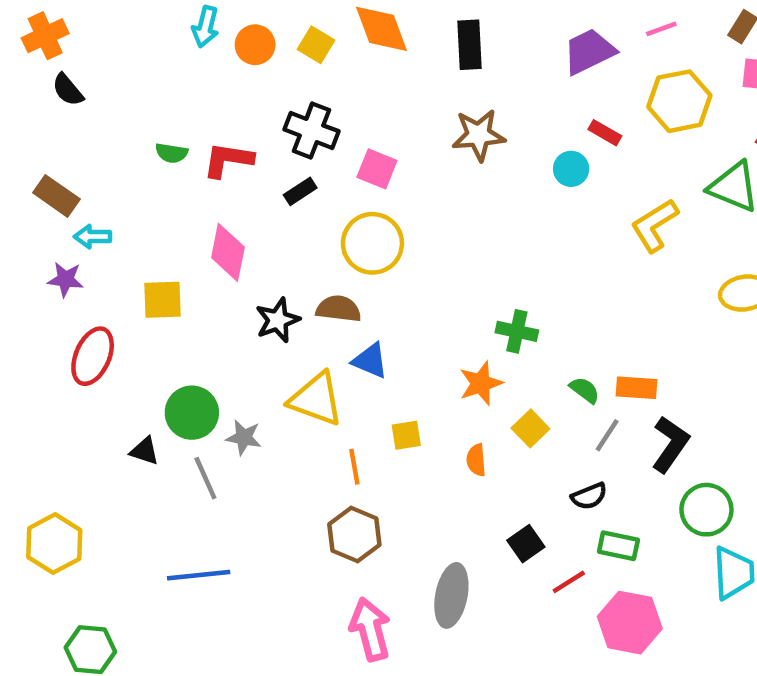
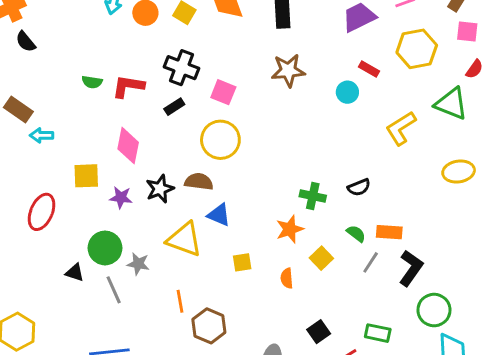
purple star: (65, 279) -> (121, 197), moved
orange line: (354, 467) -> (180, 301), moved
black semicircle: (589, 496) -> (359, 187), moved

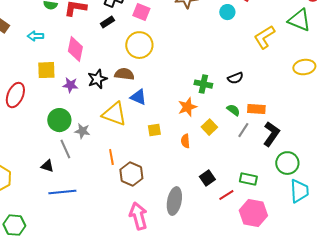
cyan arrow: (42, 135) -> (35, 36), moved
black triangle: (75, 273) -> (47, 166), moved

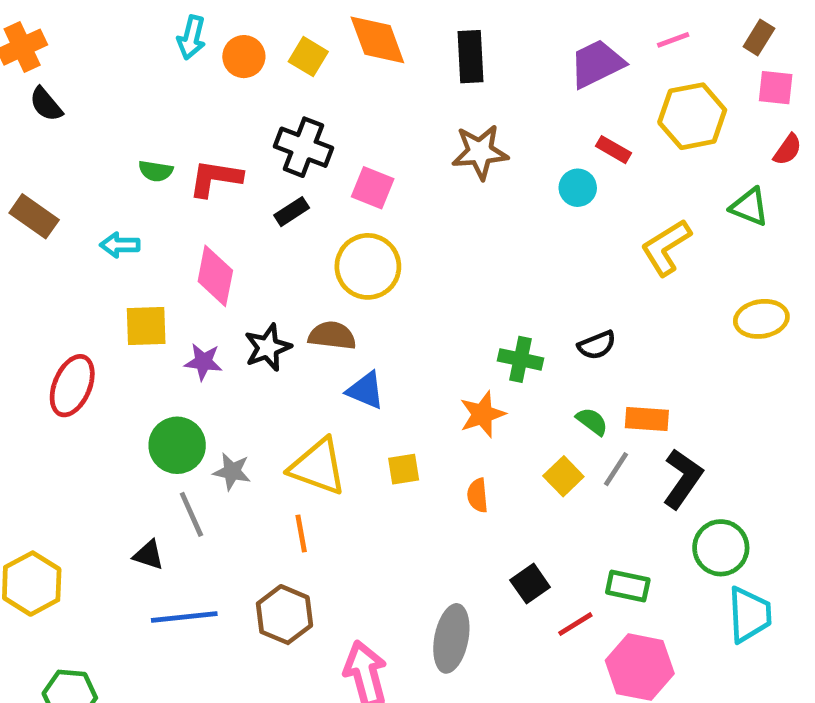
green triangle: (299, 20) -> (749, 207), size x0.7
yellow triangle: (114, 114) -> (318, 467), moved
yellow square: (209, 127) -> (563, 476), moved
brown hexagon: (131, 174) -> (284, 615), moved

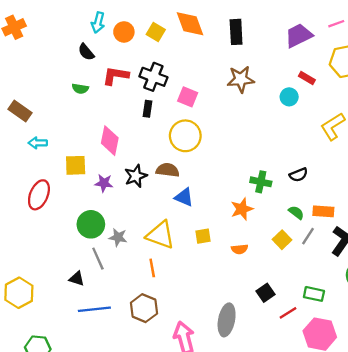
black semicircle: (46, 104) -> (86, 52), moved
red L-shape: (215, 178) -> (116, 76), moved
black rectangle: (292, 212) -> (148, 109), turned -49
cyan arrow: (120, 245) -> (38, 143), moved
orange semicircle: (478, 495) -> (240, 249), turned -91

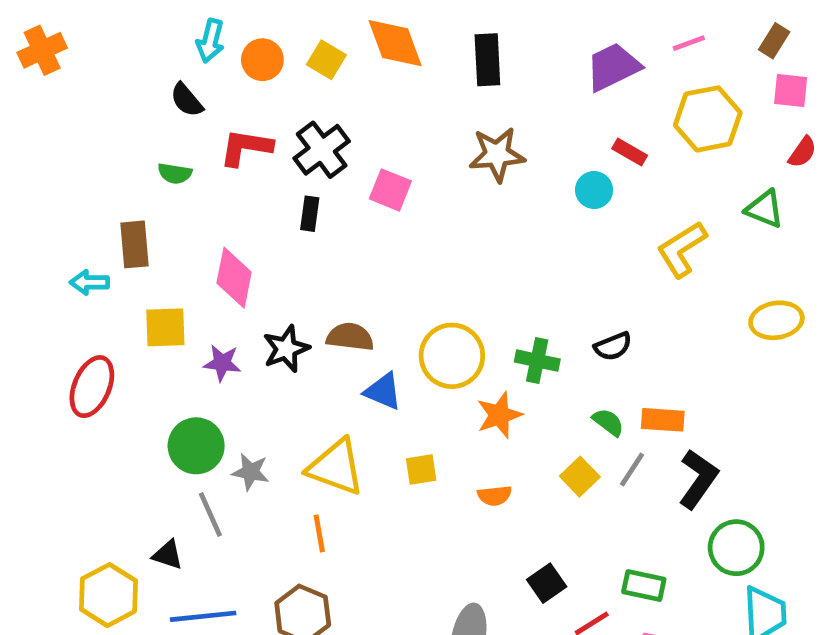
black cross: (153, 77) -> (322, 150), turned 32
brown rectangle: (20, 111) -> (135, 244), moved, turned 50
yellow circle: (185, 136) -> (452, 356), moved
yellow hexagon: (19, 293) -> (108, 595), moved

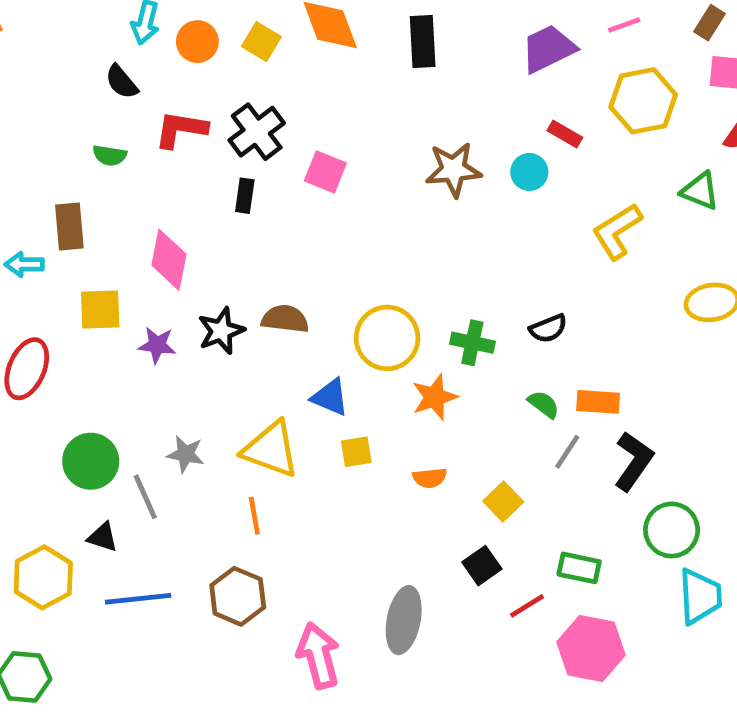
brown star: (497, 154) -> (453, 170), moved
blue triangle: (383, 391) -> (330, 397), moved
green circle: (196, 446) -> (91, 461), moved
yellow square: (580, 477) -> (503, 502), moved

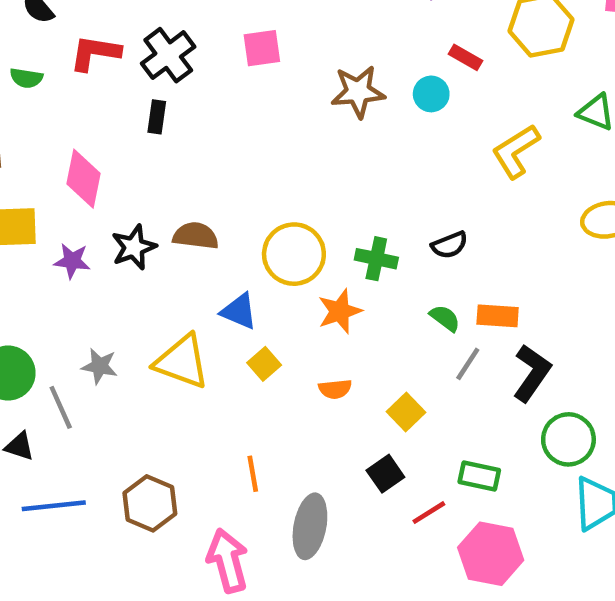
pink square: (325, 172) -> (262, 48), moved, turned -30
yellow square: (356, 452) -> (264, 364), turned -32
orange line: (254, 516) -> (253, 474), moved

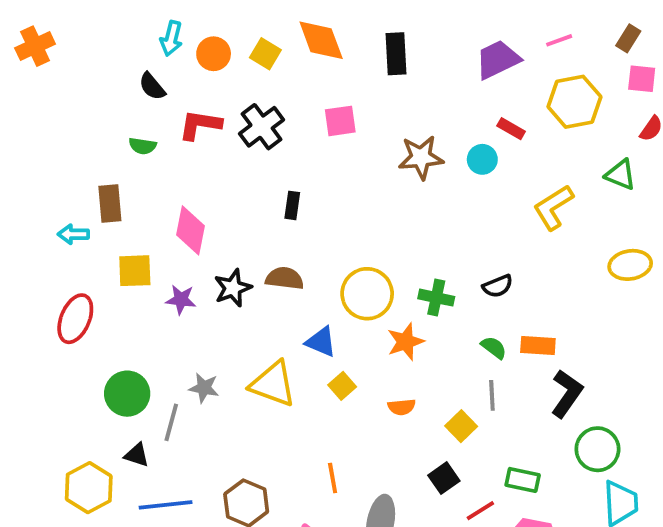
black rectangle: (157, 117) -> (292, 205), moved
gray line: (468, 364) -> (492, 395), moved, turned -36
gray line: (61, 407) -> (171, 422), turned 39

